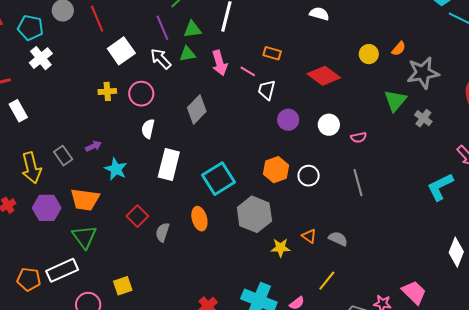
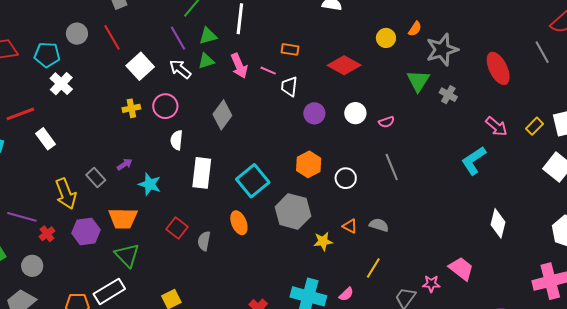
white circle: (309, 176) -> (346, 178), moved

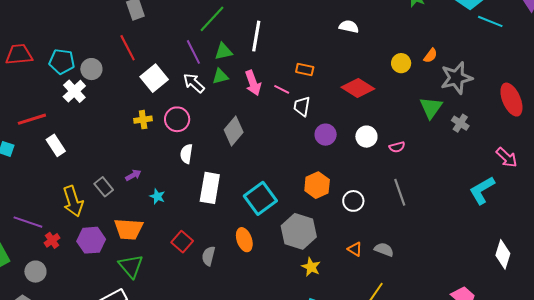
gray circle: (77, 34) -> (91, 69), moved
cyan star: (150, 184) -> (157, 196), size x0.7
yellow star: (323, 241) -> (311, 267), moved, turned 30

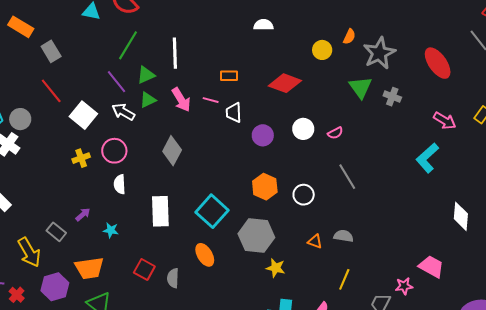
white semicircle: (186, 154) -> (120, 184), moved

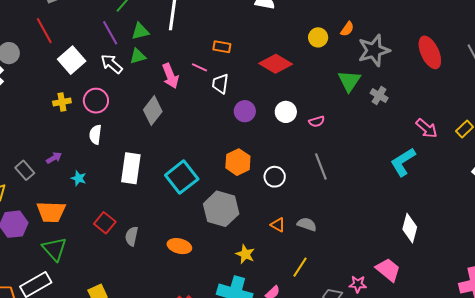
red ellipse: (438, 63) -> (430, 52), moved
pink arrow: (181, 100) -> (170, 76), moved
white diamond: (461, 216) -> (410, 228), moved
orange ellipse: (205, 255) -> (179, 246), moved, turned -55
yellow star: (276, 268) -> (245, 254), moved

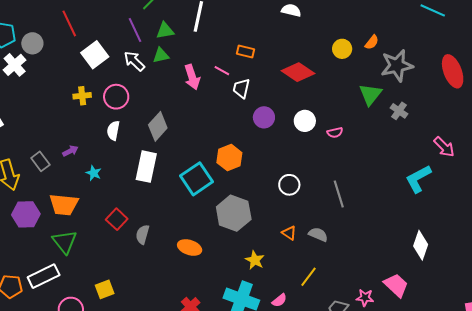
gray diamond: (153, 111) -> (158, 126), moved
orange hexagon: (238, 162) -> (229, 158), moved
gray line: (321, 167) -> (339, 194), moved

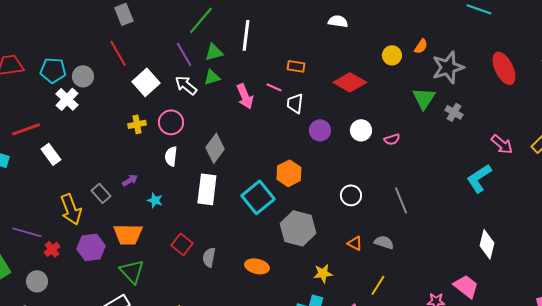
yellow star: (255, 260) -> (323, 273), turned -30

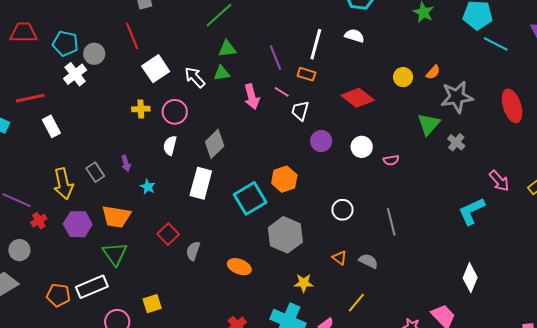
white line: (246, 35) -> (316, 44), moved
purple line: (184, 54) -> (275, 58), moved
purple arrow: (130, 180) -> (126, 163), turned 98

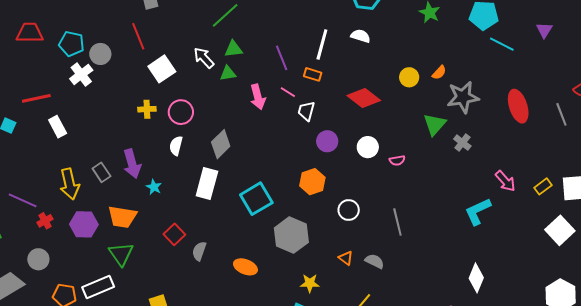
white arrow: (195, 77) -> (204, 58), moved
purple arrow: (126, 163) -> (132, 164), size x1.8
orange hexagon: (284, 179) -> (312, 182), moved
gray circle: (19, 250) -> (38, 259), moved

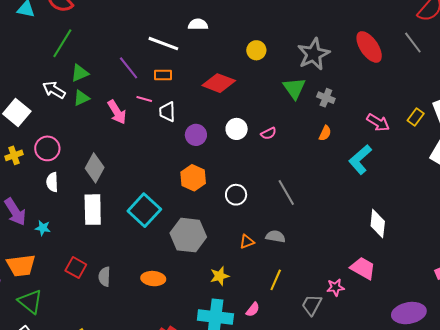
white line: (322, 45) -> (163, 44), turned -68
orange semicircle: (439, 73) -> (325, 133), moved
orange triangle: (346, 258) -> (247, 242), turned -42

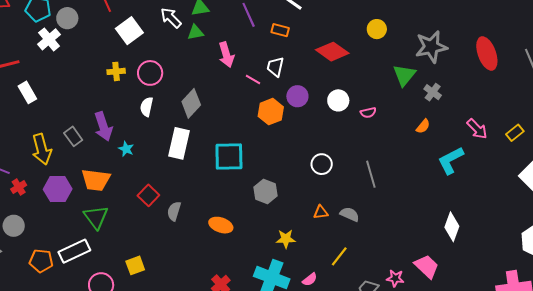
pink line: (144, 99) -> (253, 80), moved
orange hexagon: (193, 178) -> (271, 112), moved
cyan square: (144, 210) -> (229, 157), turned 32
gray hexagon: (188, 235) -> (266, 191), size x0.7

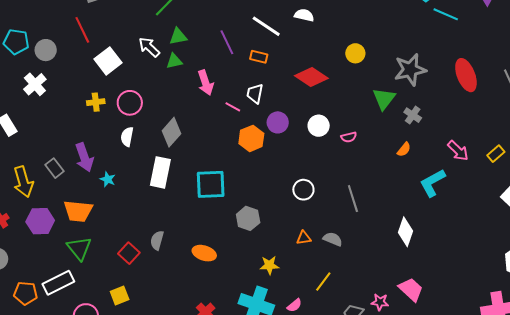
white cross: (49, 39) -> (35, 84), moved
red square: (148, 195) -> (129, 253), moved
white diamond: (452, 227) -> (405, 232), moved

